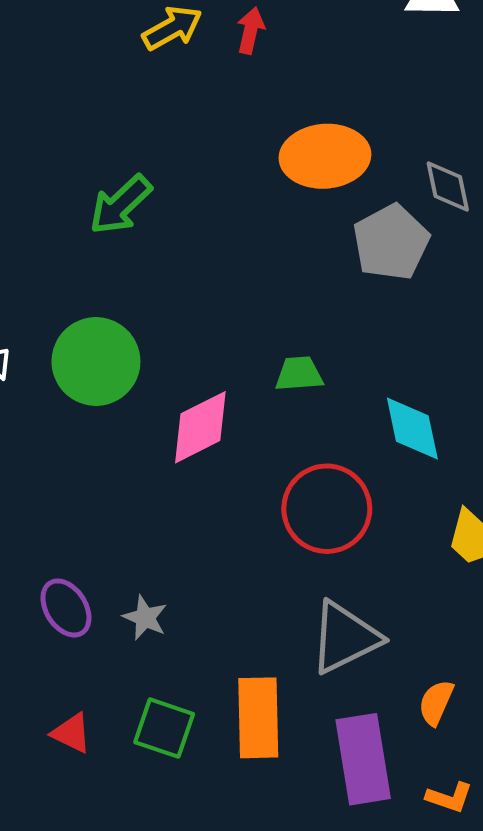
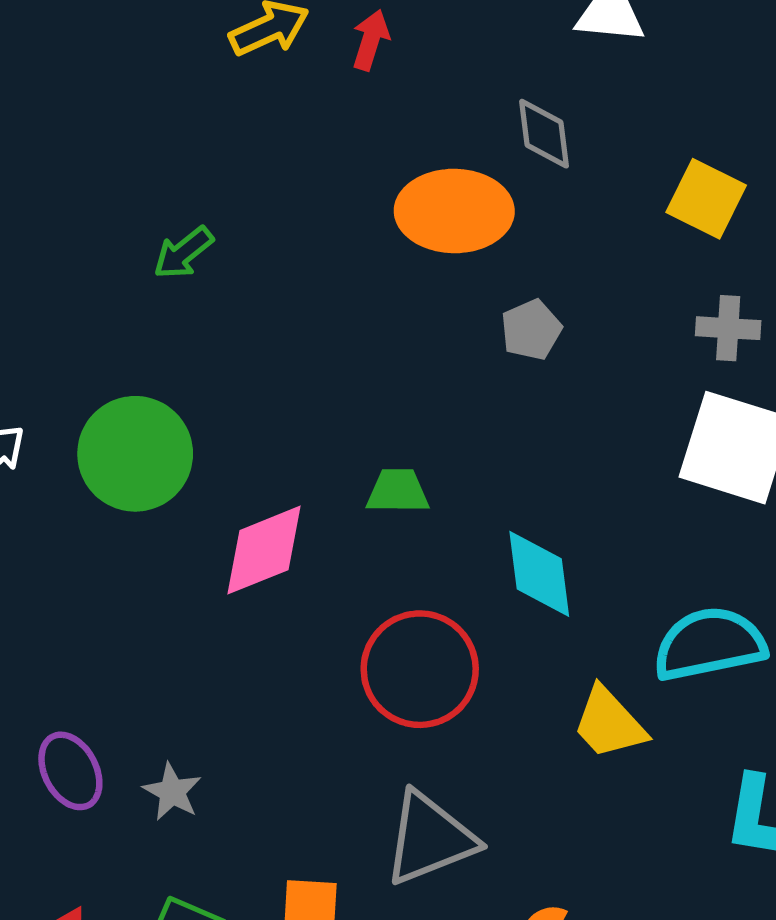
gray diamond: (448, 186) -> (544, 134), moved
green arrow: (120, 205) -> (183, 253), size x0.7
gray pentagon: (391, 242) -> (531, 330), size x0.6

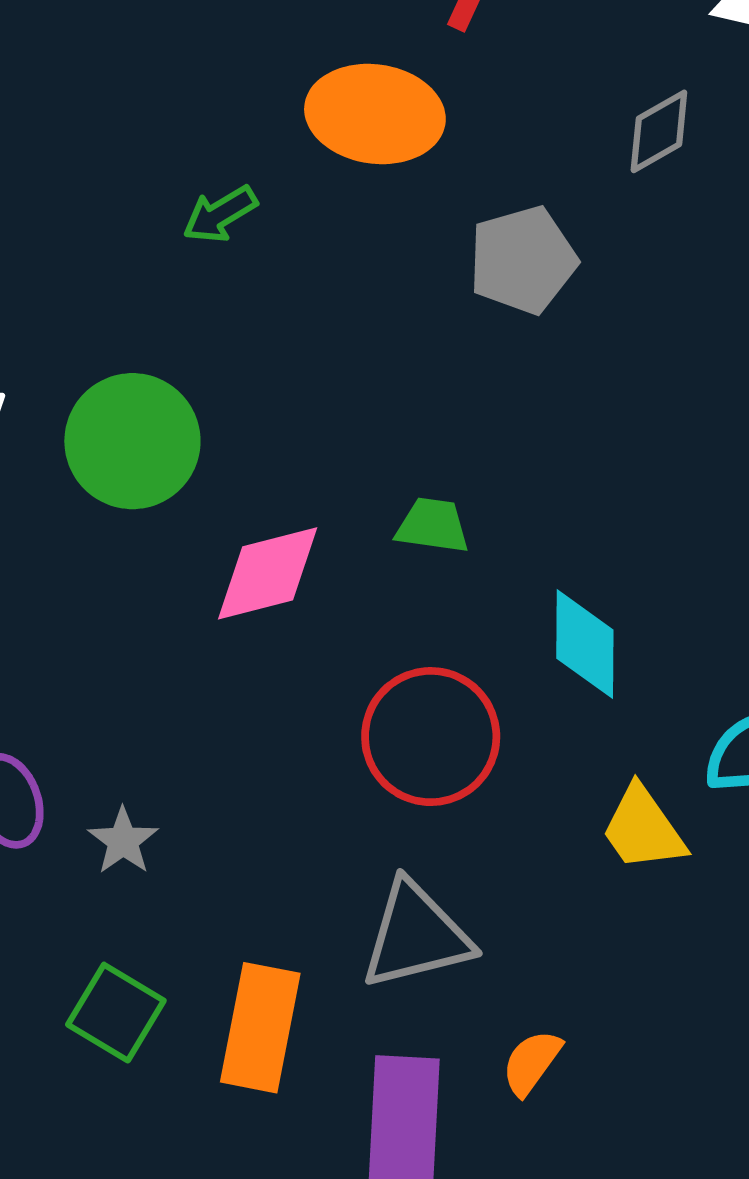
gray diamond: (544, 134) -> (659, 131), turned 60
orange ellipse: (454, 211) -> (375, 114), moved
gray pentagon: (531, 330) -> (523, 260), moved, size x1.5

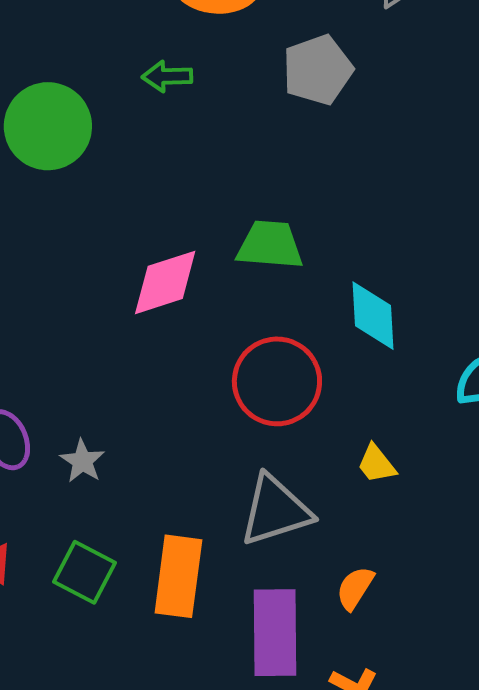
green arrow: (220, 214) -> (167, 76), moved, turned 33
green circle: (132, 441) -> (48, 126), moved
green trapezoid: (433, 525) -> (270, 245), size x1.4
yellow trapezoid: (643, 829) -> (376, 464), moved, size x0.7

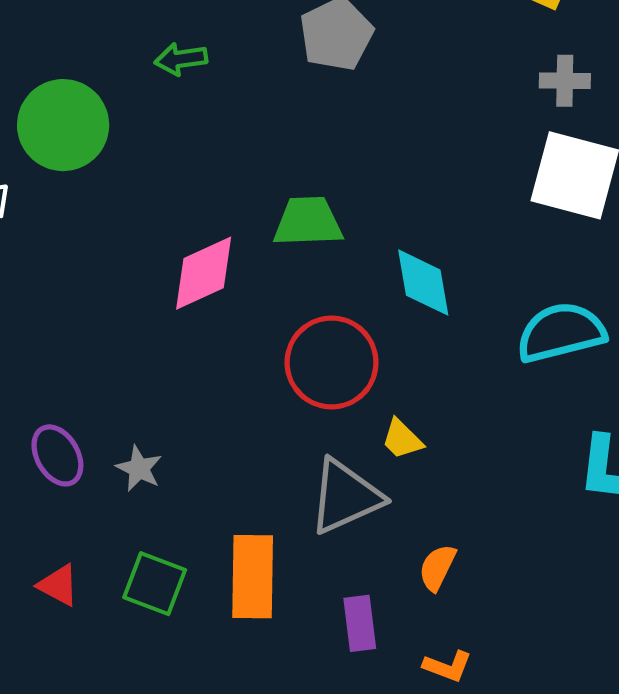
yellow trapezoid: (376, 464) -> (402, 439), moved
purple rectangle: (275, 633) -> (360, 623), size x0.6

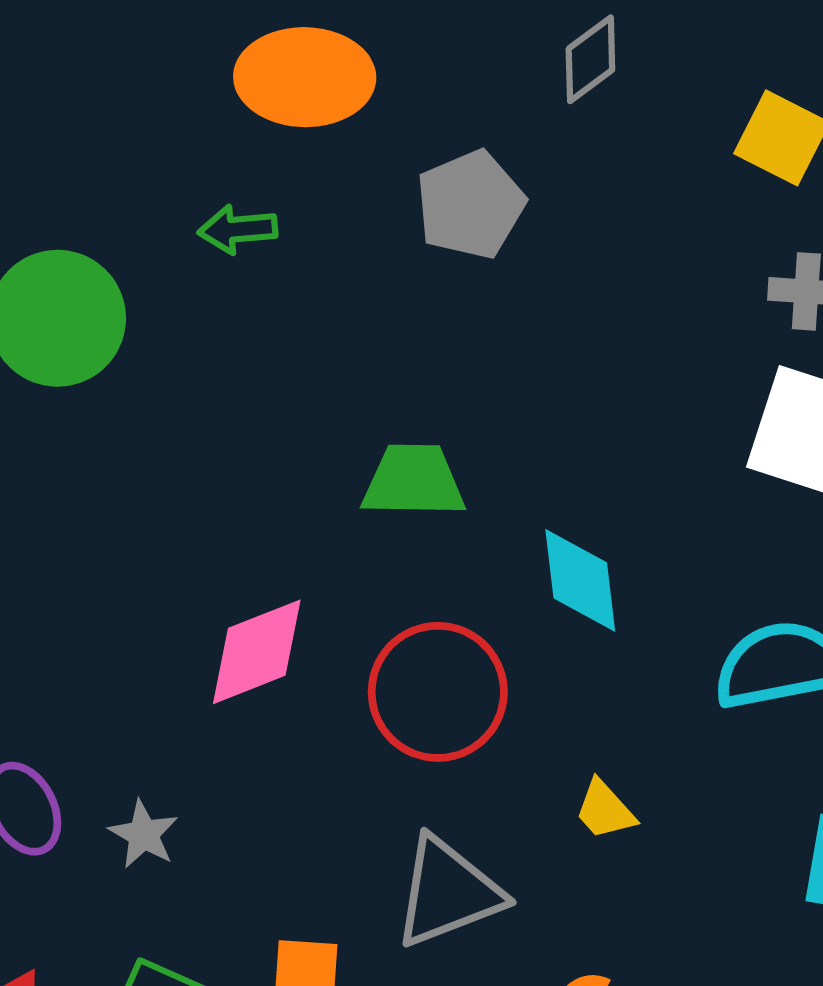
pink diamond: (204, 273) -> (257, 652), moved
yellow trapezoid: (402, 439) -> (605, 810), moved

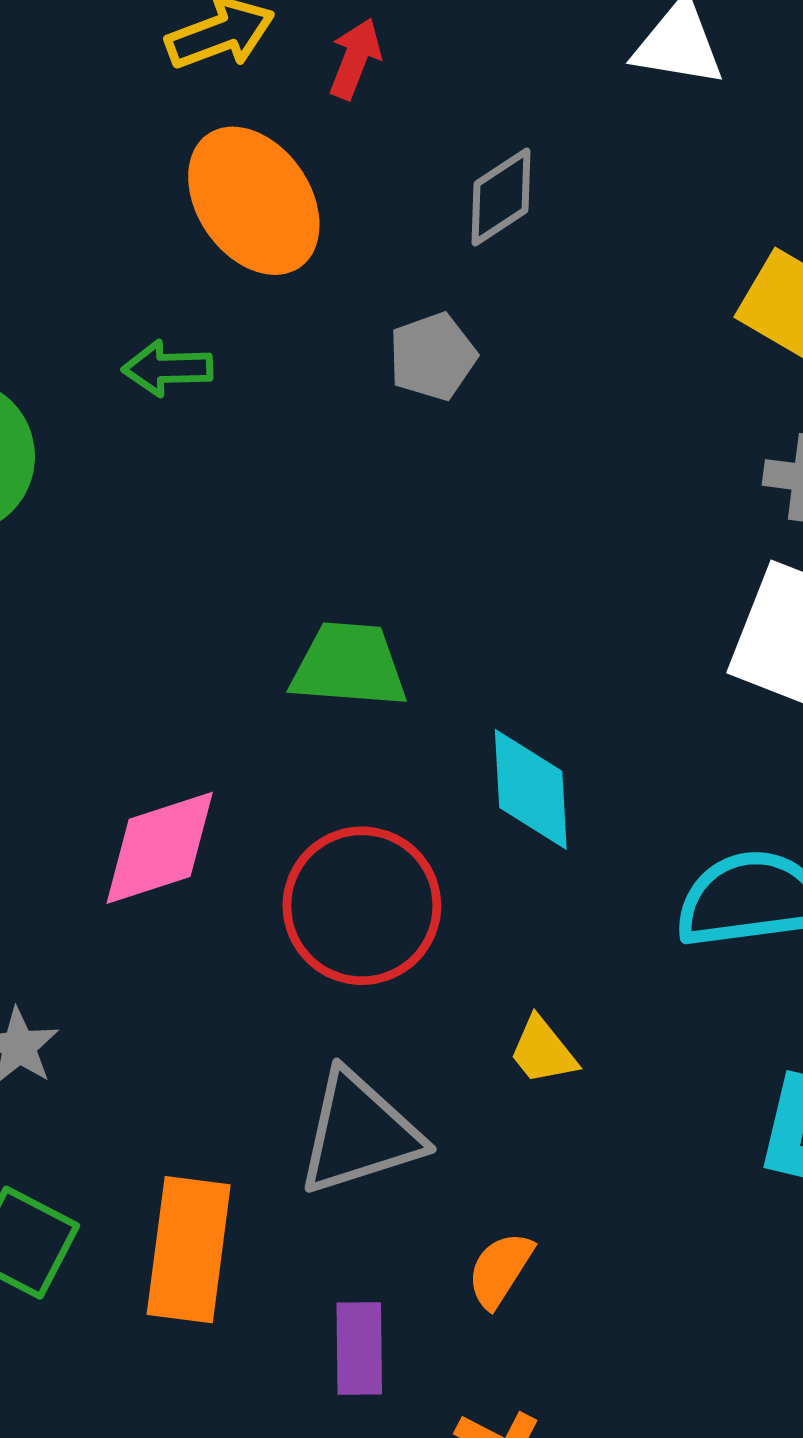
gray diamond: (590, 59) -> (501, 197), moved
orange ellipse: (305, 77) -> (254, 201), turned 51
gray pentagon: (470, 205) -> (433, 356), size x0.7

